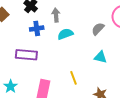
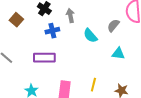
cyan semicircle: (65, 34) -> (90, 36), moved, turned -105
yellow line: (74, 78) -> (93, 85), moved, turned 40

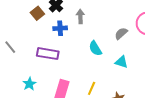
brown square: (16, 20) -> (37, 13), moved
cyan semicircle: (90, 36) -> (95, 48), moved

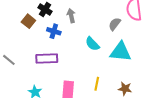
blue cross: (60, 28) -> (54, 31), turned 32
cyan triangle: (121, 62) -> (121, 52), size x1.6

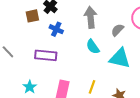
gray arrow: (71, 16) -> (91, 17), moved, size x1.5
brown square: (28, 21) -> (32, 16), turned 32

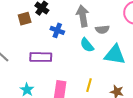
blue cross: (56, 29) -> (57, 30), moved
gray semicircle: (117, 30) -> (102, 29), moved, turned -136

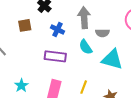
brown square: (25, 19) -> (25, 25), moved
purple rectangle: (41, 57) -> (55, 56), moved

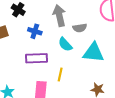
yellow line: (84, 87) -> (60, 75), moved

